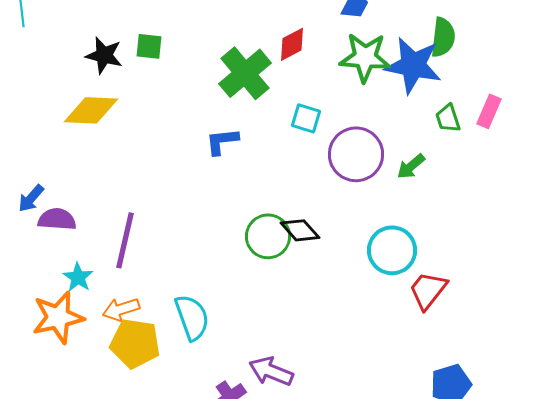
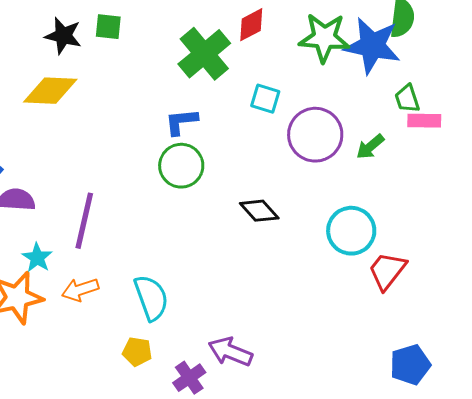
pink rectangle: (489, 111) -> (424, 121), moved, turned 68
green circle: (268, 236) -> (181, 166), moved
yellow pentagon: (135, 343) -> (137, 352), moved, size x0.6

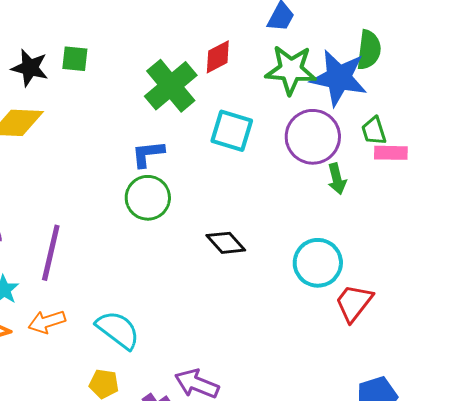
cyan square: (265, 99) -> (232, 131), size x1.4
purple circle: (315, 135) -> (313, 137), moved
green arrow: (370, 147) -> (337, 179), turned -64
cyan semicircle: (151, 298) -> (118, 330), turned -33

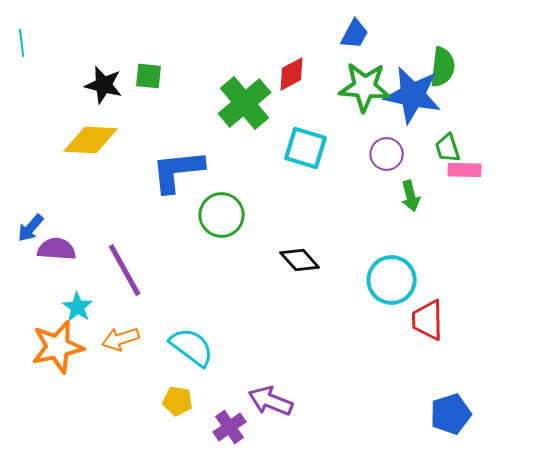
purple circle: (313, 137) -> (387, 154), size x0.6
blue L-shape: (148, 154) -> (178, 171), moved, size x1.6
purple line: (51, 253) -> (125, 270), turned -42
red trapezoid: (354, 303) -> (428, 320), turned -39

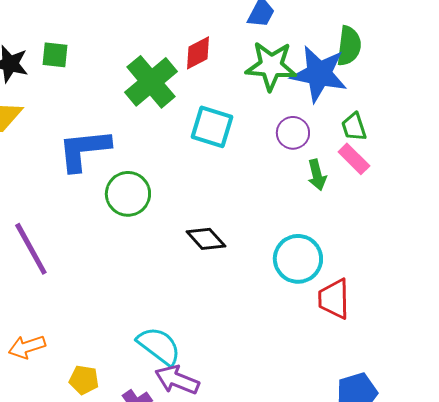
pink rectangle: (465, 170) -> (354, 159), moved, turned 44
orange arrow: (121, 339) -> (27, 347), moved
cyan semicircle: (192, 347) -> (159, 346), moved

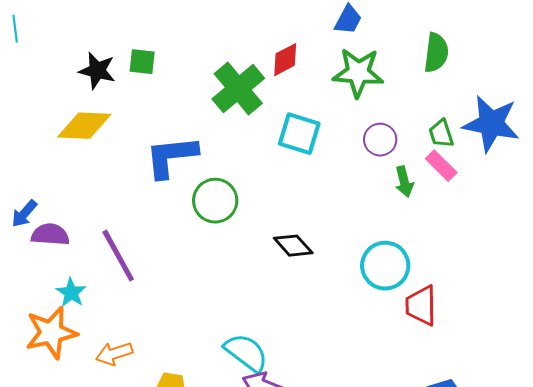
blue star: (319, 74) -> (491, 124), moved

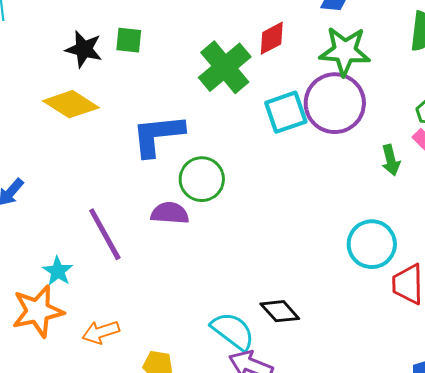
yellow diamond: (84, 126) -> (71, 104), turned 30
cyan square: (299, 134) -> (286, 112), turned -36
purple circle: (380, 140) -> (335, 103), moved, size x1.8
purple semicircle: (50, 235) -> (170, 213), moved
black diamond: (293, 246) -> (280, 311), moved

